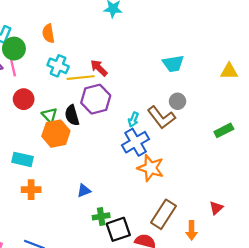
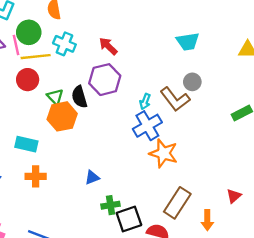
green circle: (14, 49) -> (29, 32), moved
yellow line: (81, 78) -> (36, 57), moved

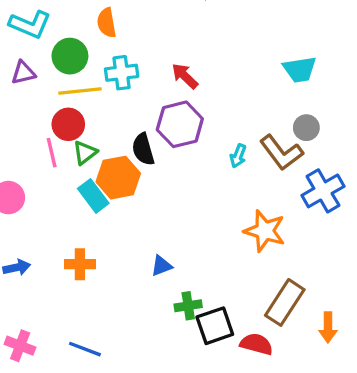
cyan cross: (64, 44) -> (122, 73), turned -30
pink line: (16, 45) -> (52, 153), moved
green triangle: (55, 97) -> (85, 153), moved, turned 36
blue cross: (147, 126) -> (323, 191), moved
cyan rectangle: (26, 144) -> (93, 196), moved, turned 40

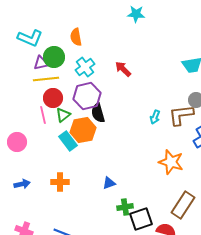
purple triangle: (23, 73) -> (41, 63), moved
cyan cross: (122, 73) -> (85, 67), turned -30
yellow line: (80, 91) -> (46, 79), moved
purple hexagon: (180, 124) -> (87, 96), moved
brown L-shape: (281, 153) -> (181, 115), turned 120

